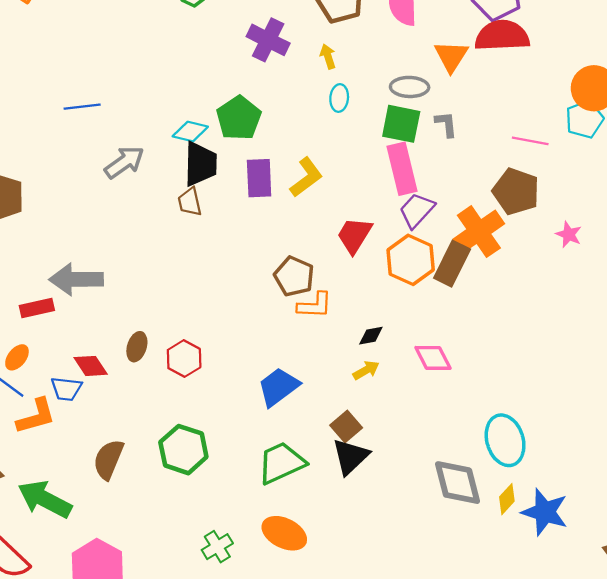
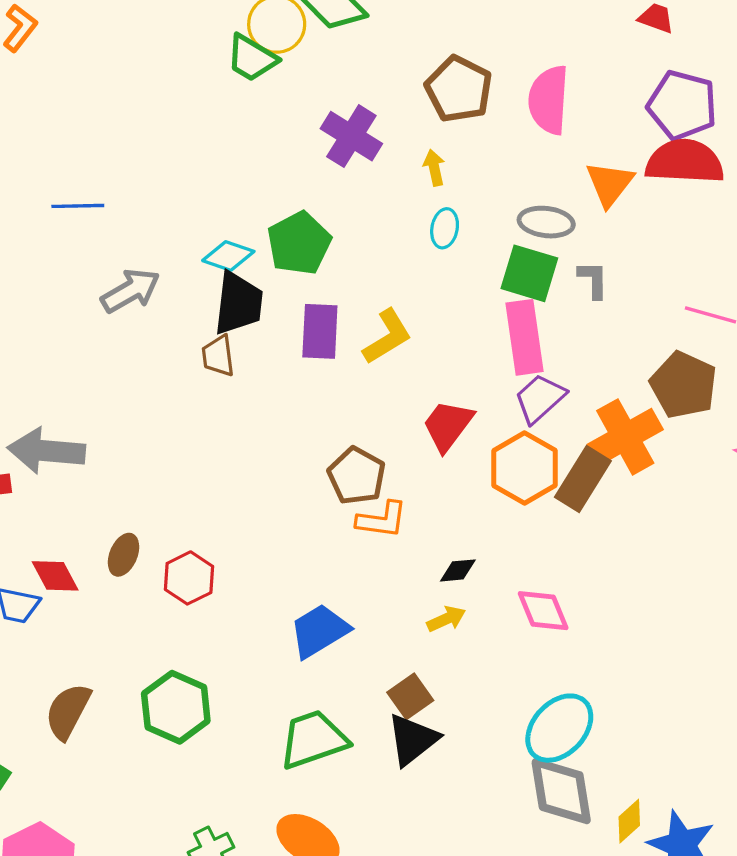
cyan ellipse: (505, 440) -> (559, 728), moved, turned 54

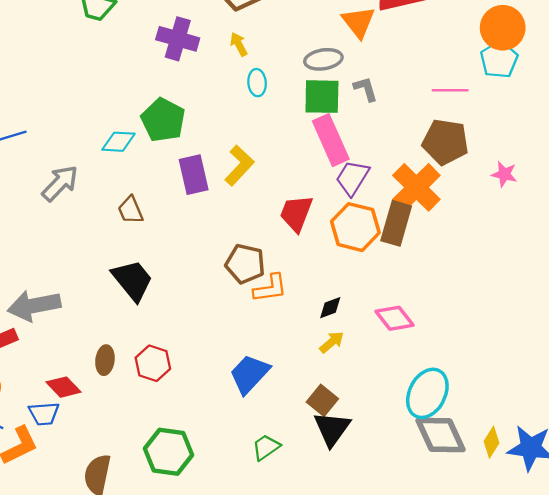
black trapezoid: (238, 303) -> (132, 280), moved, turned -30
green trapezoid: (313, 739) -> (266, 447), size x0.6

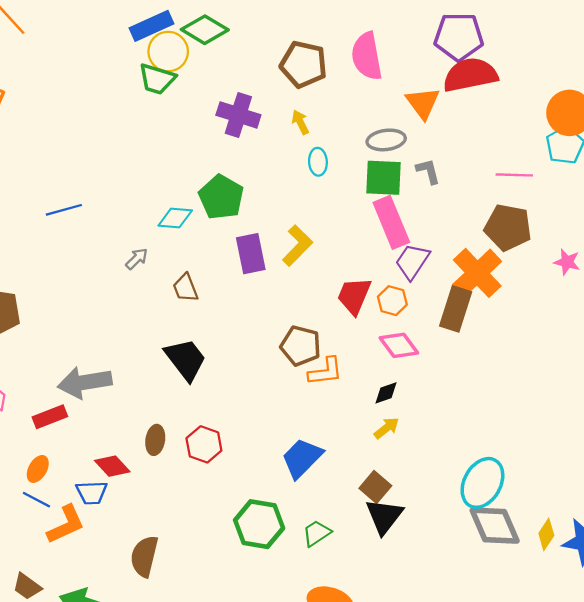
gray arrow: (60, 183) -> (137, 259), moved, size x0.6
orange hexagon: (355, 227) -> (392, 301), moved, size x0.6
pink diamond: (394, 318) -> (399, 345), moved
green hexagon: (168, 452) -> (259, 524), moved

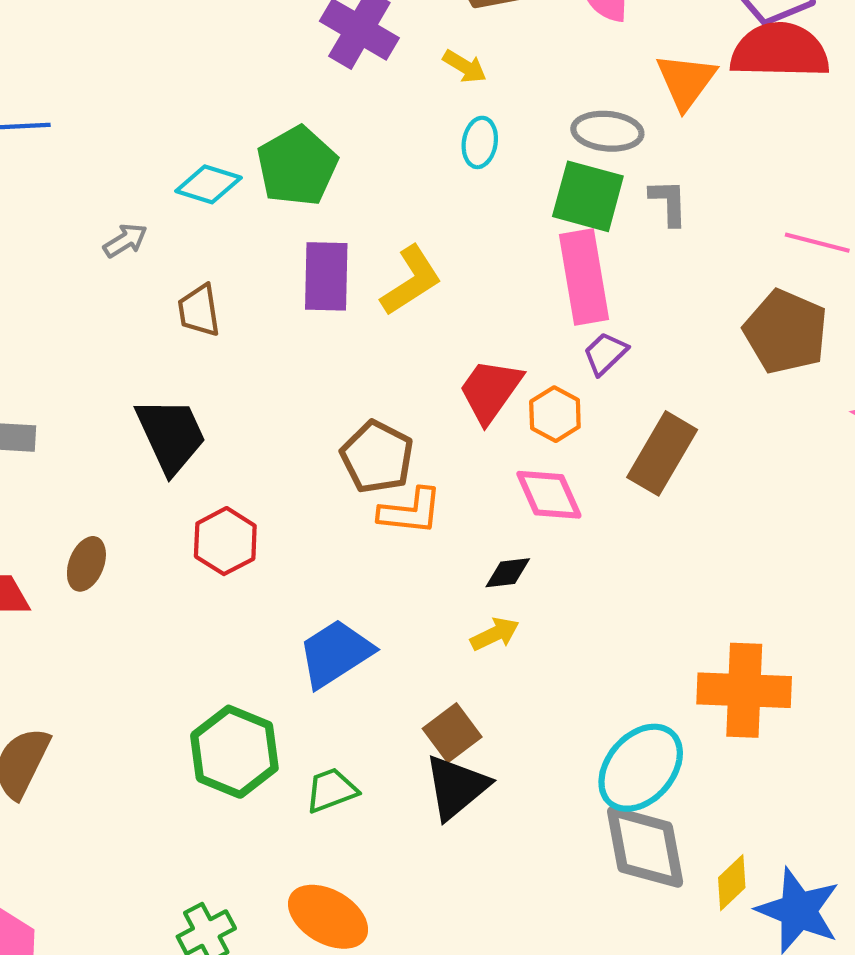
yellow arrow: (300, 122) -> (465, 66), turned 135
purple trapezoid: (412, 261) -> (605, 353), size x0.7
orange cross: (477, 273) -> (744, 690), moved, turned 33
red hexagon: (204, 444) -> (225, 541), moved

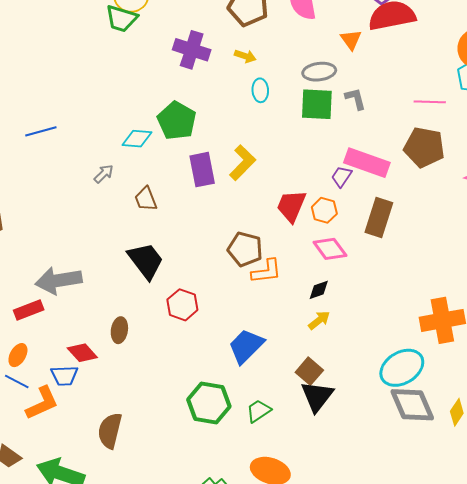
orange triangle: (686, 81) -> (351, 40), size x0.7
pink rectangle: (584, 277) -> (367, 163), moved, turned -48
cyan ellipse: (641, 768) -> (402, 368), turned 30

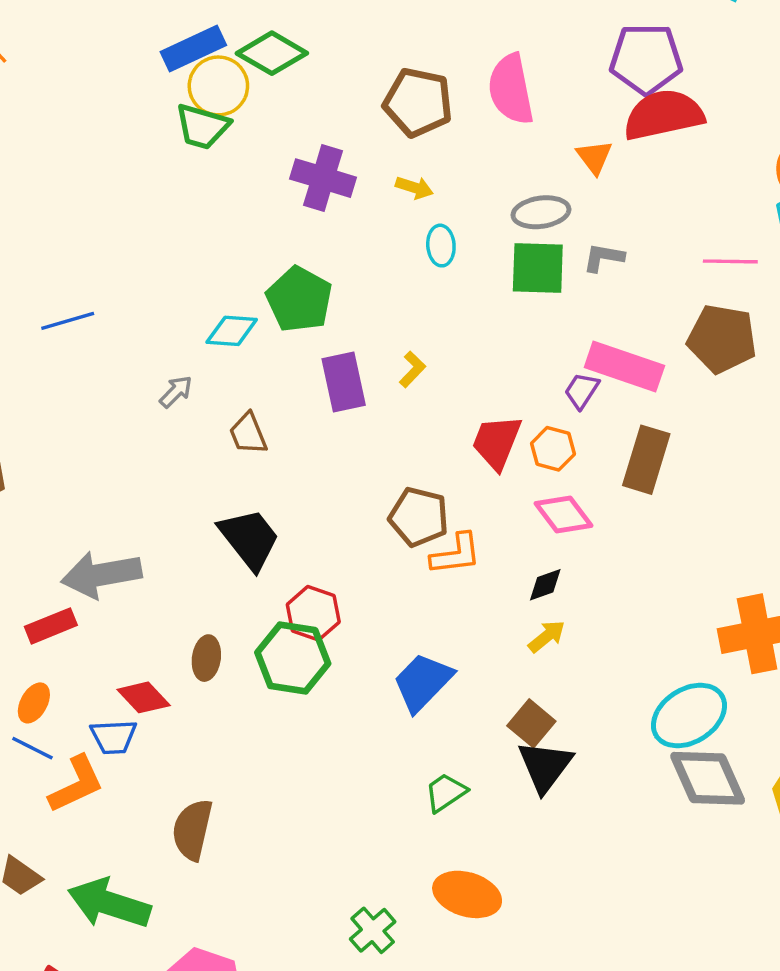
gray L-shape: (355, 99) -> (604, 258), turned -65
yellow L-shape: (243, 163) -> (412, 369), size x0.6
green hexagon: (209, 403) -> (293, 658), moved

